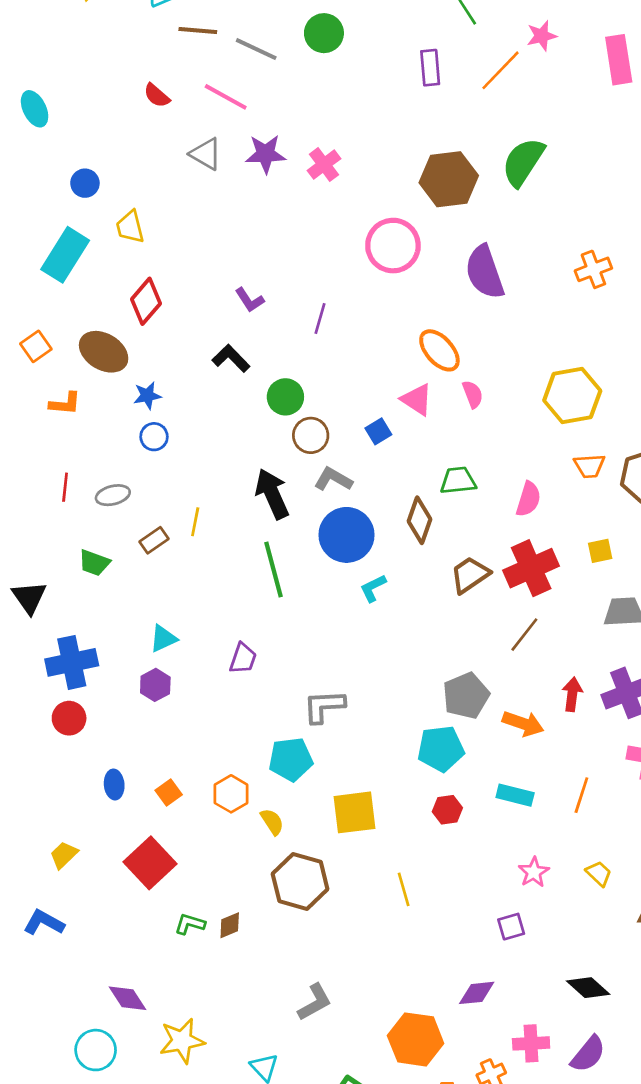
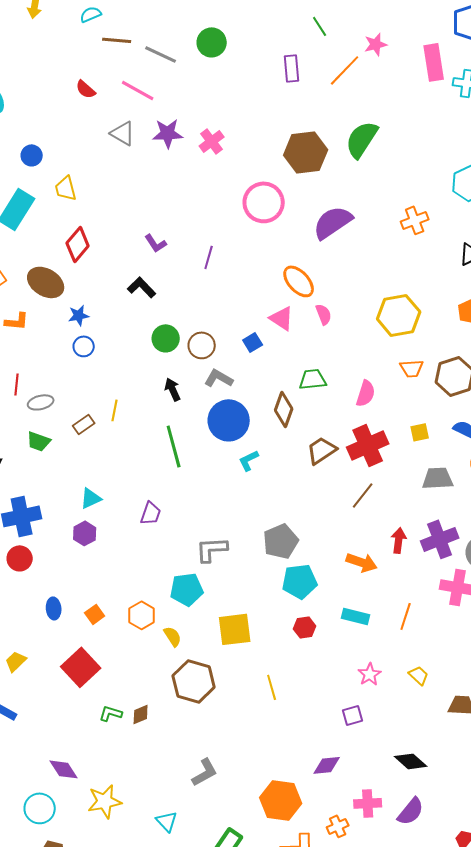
purple semicircle: (485, 272) -> (333, 222), turned 75
green circle: (285, 397) -> (166, 338), moved
black arrow: (272, 494) -> (173, 389), size x0.6
gray ellipse: (113, 495) -> (41, 402), moved
gray pentagon: (466, 696) -> (281, 541), moved

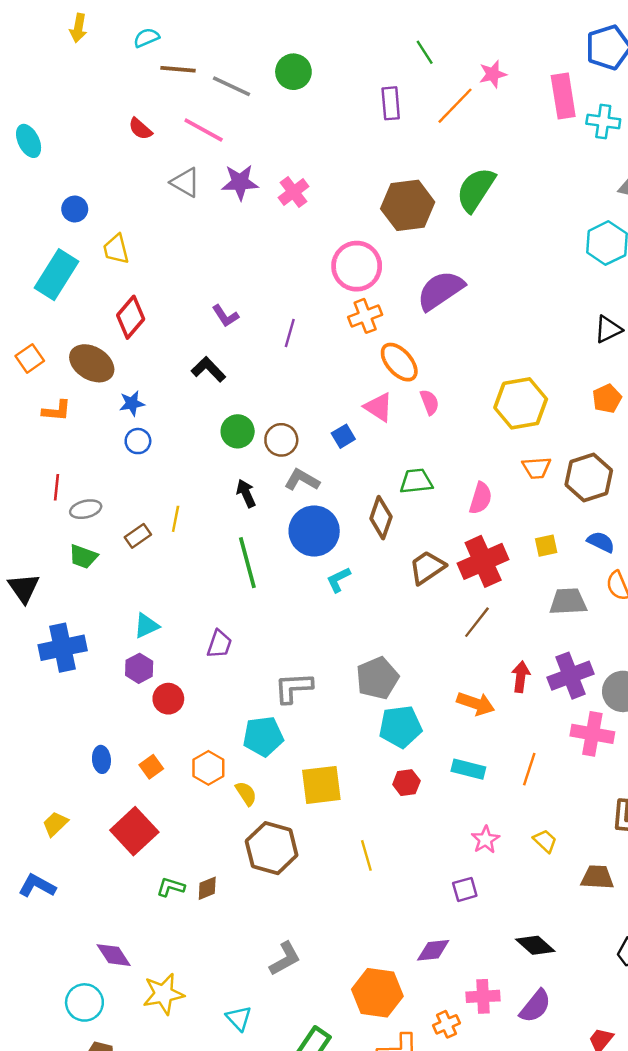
orange cross: (415, 220) -> (365, 316), moved
red circle: (20, 558) -> (168, 699), moved

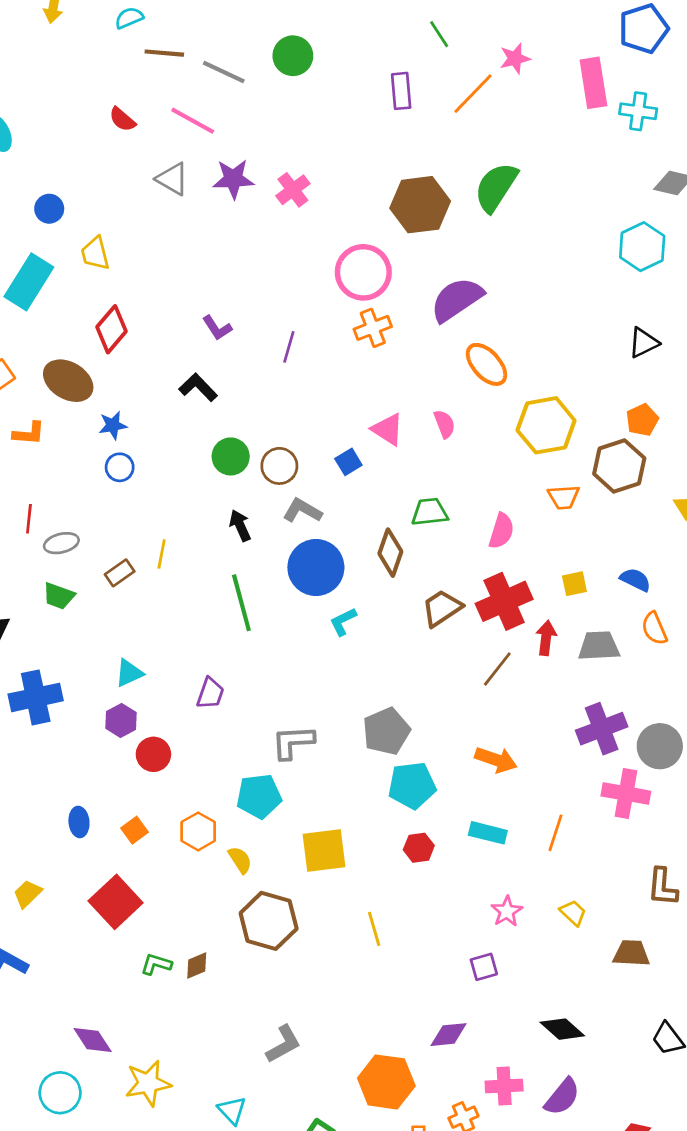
orange ellipse: (399, 362) -> (486, 364), moved
brown hexagon: (589, 478) -> (619, 466), moved
red arrow: (521, 677) -> (546, 638), moved

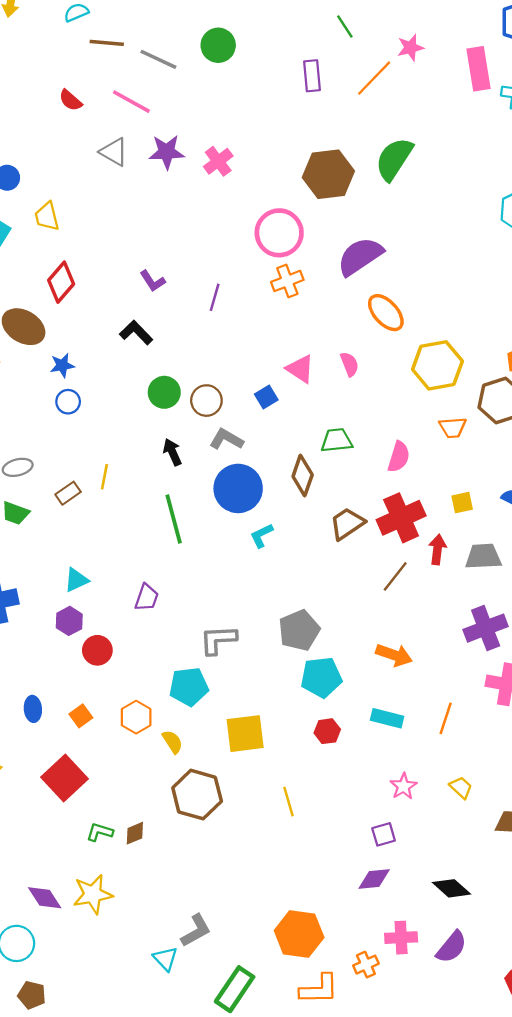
purple diamond: (449, 1035) -> (374, 879), moved
gray L-shape: (283, 1044) -> (196, 931), moved
yellow star: (148, 1083) -> (93, 894), moved

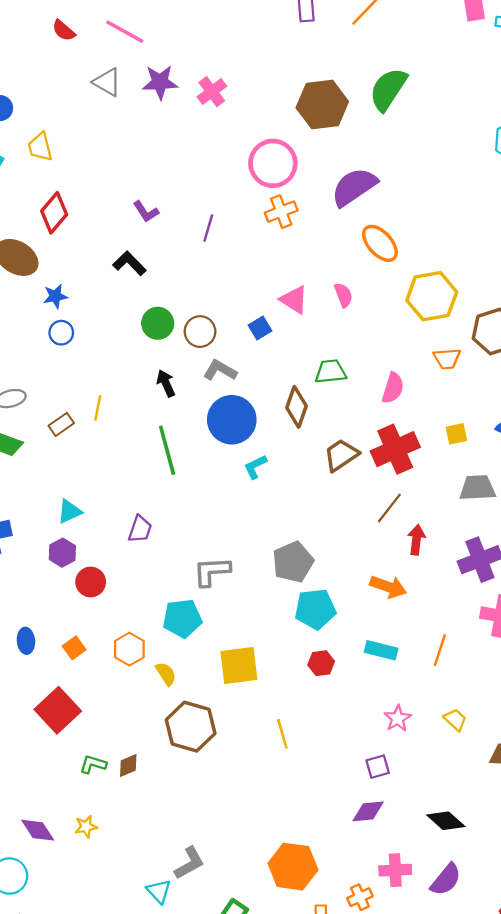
red arrow: (437, 549) -> (416, 540), moved
yellow star: (93, 894) -> (86, 827), size x0.6

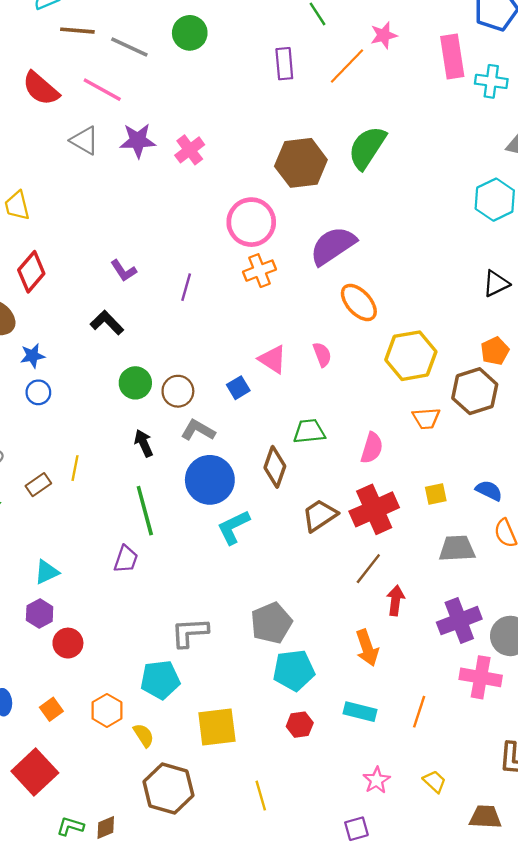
red semicircle: (64, 30) -> (41, 88), size x1.6
cyan L-shape: (255, 467) -> (233, 527), size x1.4
purple trapezoid: (140, 529) -> (126, 559), moved
orange arrow: (388, 587) -> (367, 648), turned 52

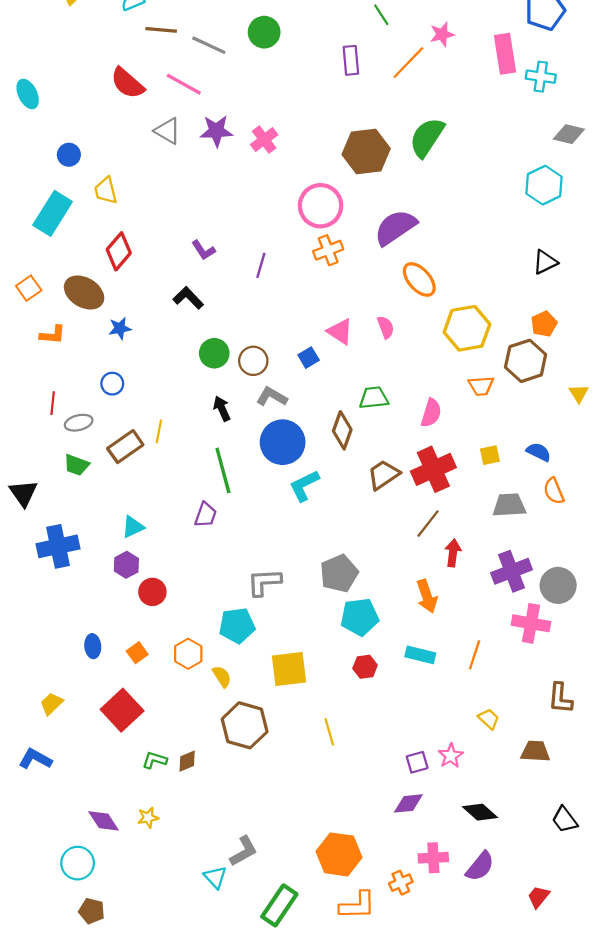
blue circle: (38, 392) -> (112, 384), moved
brown rectangle: (38, 485) -> (125, 447), size x1.5
pink star: (377, 780) -> (451, 756), moved

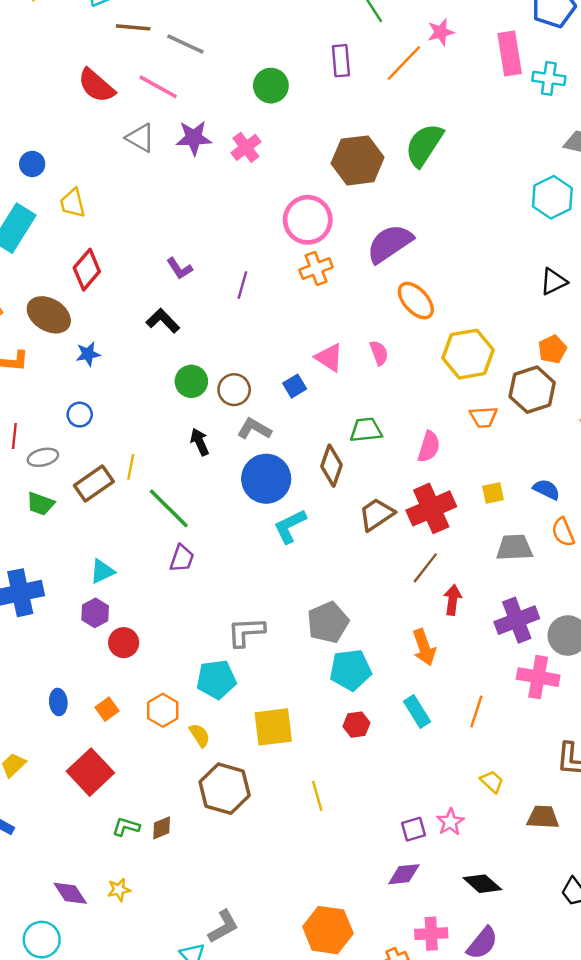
green circle: (264, 32) -> (271, 86), moved
green line: (223, 470) -> (169, 508), moved, turned -30
cyan rectangle: (420, 655) -> (417, 712), turned 44

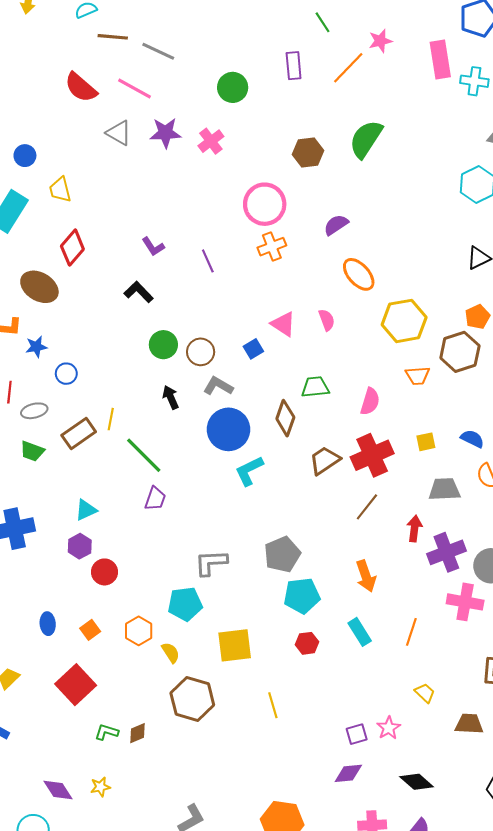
brown hexagon: (358, 160) -> (308, 152), size x0.7
purple semicircle: (390, 244) -> (336, 225), size x0.6
purple line: (242, 285) -> (208, 261), turned -40
blue star: (88, 354) -> (36, 347), moved
red arrow: (453, 600) -> (414, 529), moved

